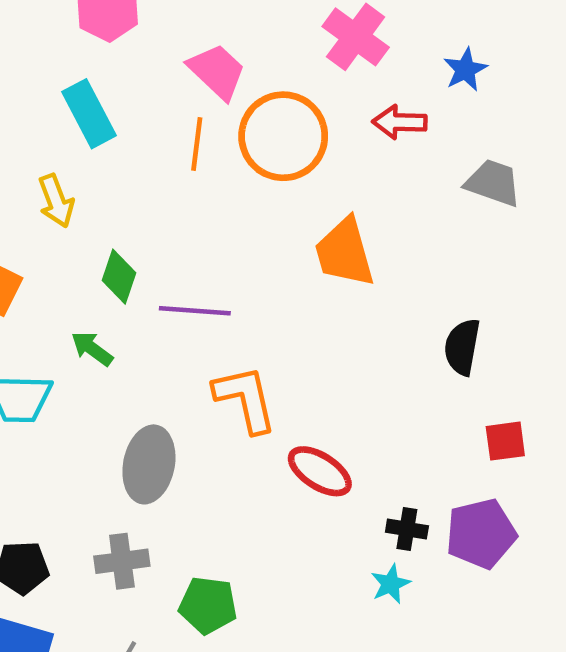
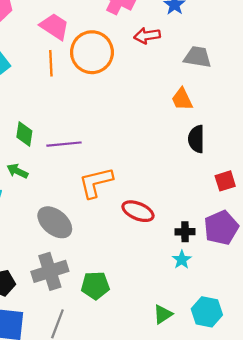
orange trapezoid: (345, 252) -> (182, 99), moved, size x0.7
orange L-shape: (245, 399) -> (96, 182), turned -81
gray ellipse: (149, 464) -> (55, 222), turned -52
gray cross: (122, 561) -> (50, 271), size x1.4

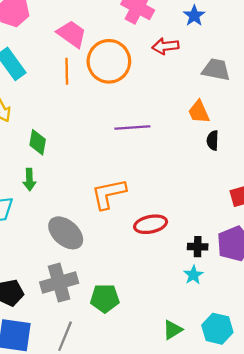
black semicircle: (196, 139) -> (213, 140), moved, size x0.7
purple line: (64, 144) -> (132, 127), moved
green arrow: (17, 171) -> (29, 180), turned -120
red ellipse: (138, 211) -> (151, 224), turned -36

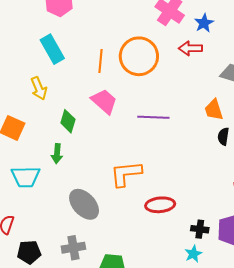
blue star: (194, 16) -> (204, 23), moved
pink trapezoid: (72, 34) -> (104, 101), moved
gray cross: (59, 283) -> (73, 248), size x0.7

